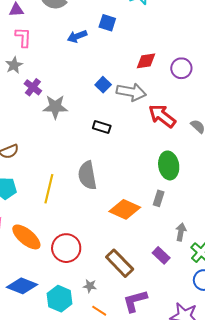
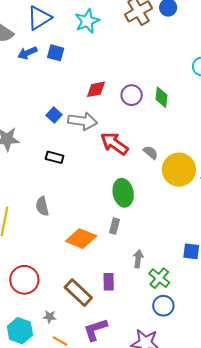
blue arrow: (77, 36) -> (27, 53), moved
gray semicircle: (87, 175) -> (42, 206), size x0.7
purple rectangle: (161, 255) -> (109, 282), moved, turned 48

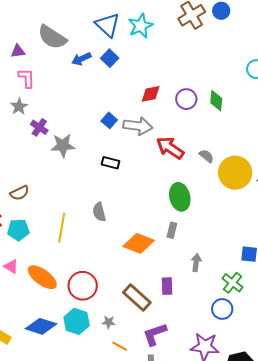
blue triangle: (39, 18) -> (107, 25), moved, turned -44
blue square: (56, 53) -> (110, 58), turned 30
green cross: (159, 278) -> (232, 283), moved
cyan hexagon: (20, 331) -> (77, 321), moved

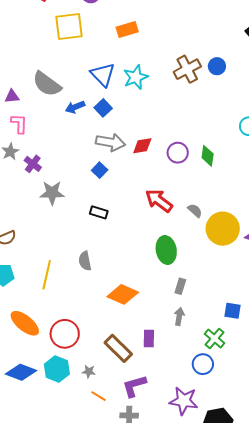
gray arrow: (138, 126) -> (110, 142), moved
purple cross: (39, 127) -> (33, 164), moved
gray rectangle: (172, 230) -> (180, 286), moved

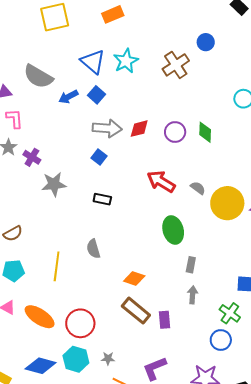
brown cross: (187, 69) -> (176, 65), moved
orange diamond: (123, 294) -> (134, 278), size x0.7
brown rectangle: (118, 348) -> (136, 311), moved

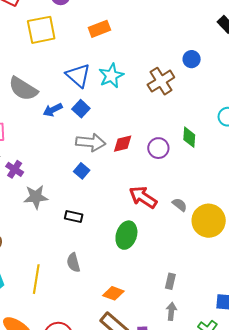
green diamond: (205, 132) -> (189, 137), moved
black rectangle: (102, 199) -> (74, 216), moved
green ellipse: (173, 230) -> (126, 235), moved, turned 32

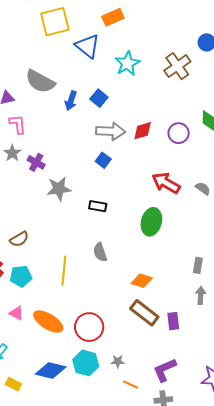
blue triangle: (78, 75) -> (88, 46), moved
blue arrow: (53, 110) -> (71, 101), turned -42

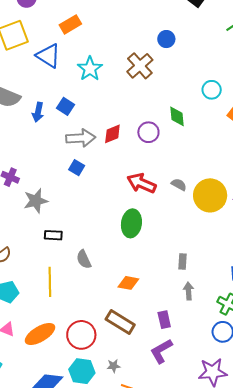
black rectangle: (98, 206) -> (53, 235), moved
brown rectangle: (144, 313) -> (120, 322), moved
orange ellipse: (48, 322) -> (40, 334), turned -56
purple L-shape: (165, 370) -> (161, 351), moved

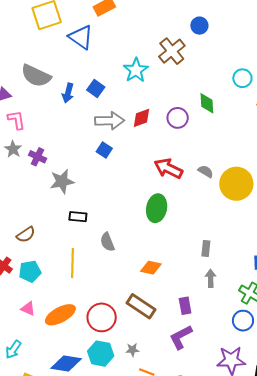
cyan star: (90, 69) -> (136, 70), moved

